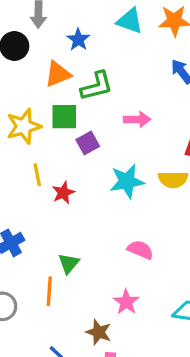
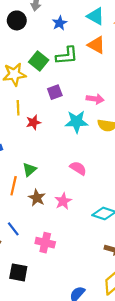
orange triangle: (58, 74) -> (96, 45), moved, turned 42
green square: (64, 117) -> (39, 61), moved, turned 30
pink arrow: (137, 119) -> (95, 99), moved
brown star: (99, 332) -> (37, 198), moved

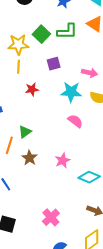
yellow line: (18, 108) -> (19, 67), moved
pink semicircle: (78, 168) -> (75, 121), moved
pink star: (63, 201) -> (63, 160), moved
pink cross: (45, 243) -> (51, 217), moved, turned 30

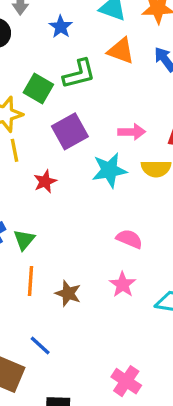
purple square: (54, 64) -> (70, 131), size x1.5
pink semicircle: (75, 121) -> (129, 239), moved
green triangle: (25, 132) -> (24, 240), moved

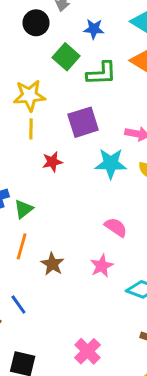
blue star: (61, 27) -> (94, 29), turned 30
green square: (38, 88) -> (66, 57), moved

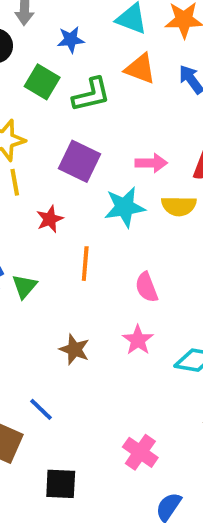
purple square: (83, 122) -> (79, 161), turned -36
pink semicircle: (116, 227) -> (147, 287), turned -135
orange line: (22, 246) -> (85, 264), moved

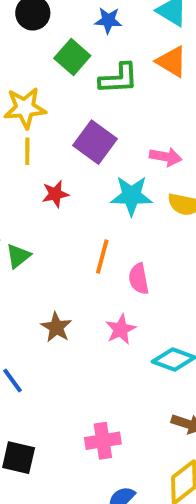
orange line: (85, 264) -> (102, 257), moved
pink cross: (140, 452) -> (103, 441), turned 36

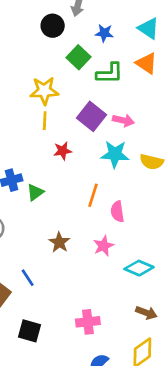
pink arrow: (166, 157) -> (123, 120), moved

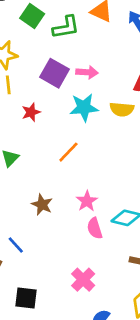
orange line: (93, 195) -> (68, 152), turned 35
pink semicircle: (117, 212) -> (95, 228), moved
pink cross: (88, 322) -> (83, 280), turned -30

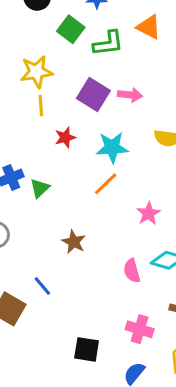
cyan star: (84, 107) -> (112, 147), moved
pink star: (87, 201) -> (148, 213), moved
pink cross: (83, 280) -> (140, 329), moved, turned -30
black square: (26, 298) -> (87, 349), moved

